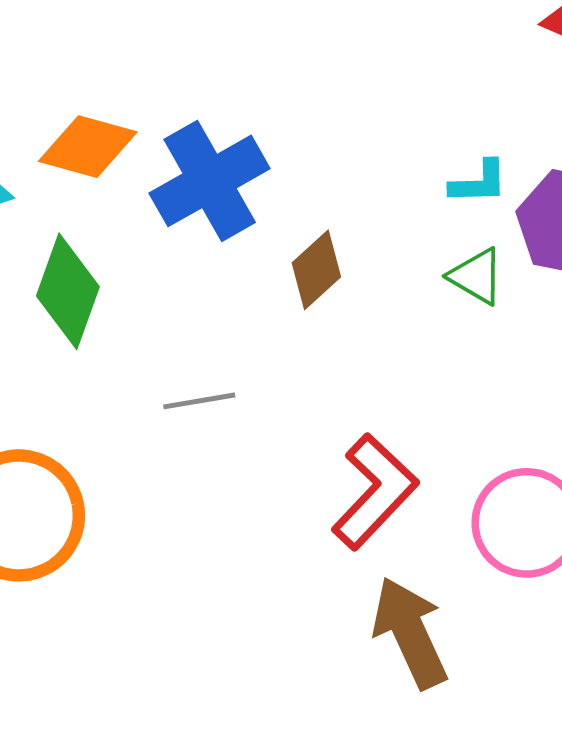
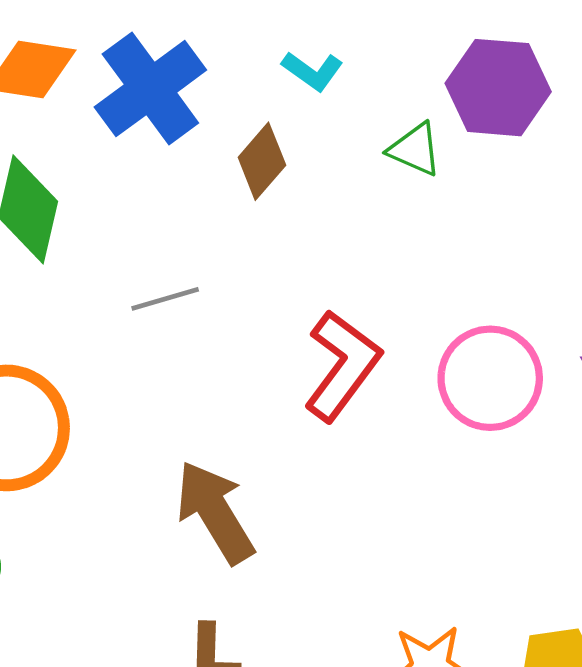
cyan L-shape: (479, 182) -> (312, 71), moved, turned 44
brown arrow: (410, 633) -> (215, 512), moved

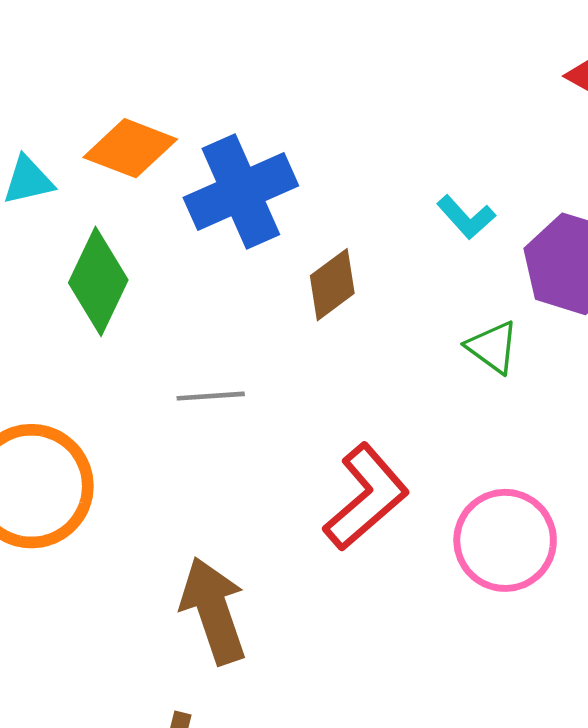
cyan L-shape: (312, 71) -> (466, 217), moved
green triangle: (415, 149) -> (492, 347), moved

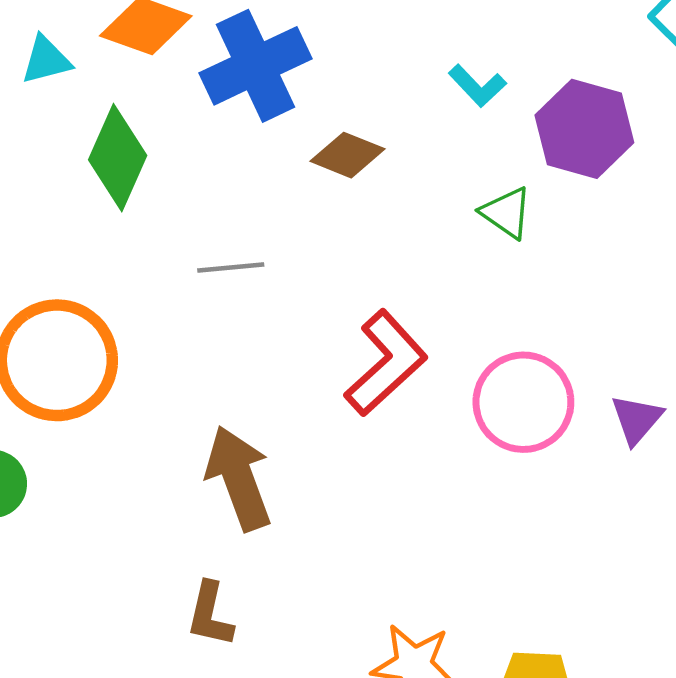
brown diamond: (332, 285) -> (347, 155), turned 60

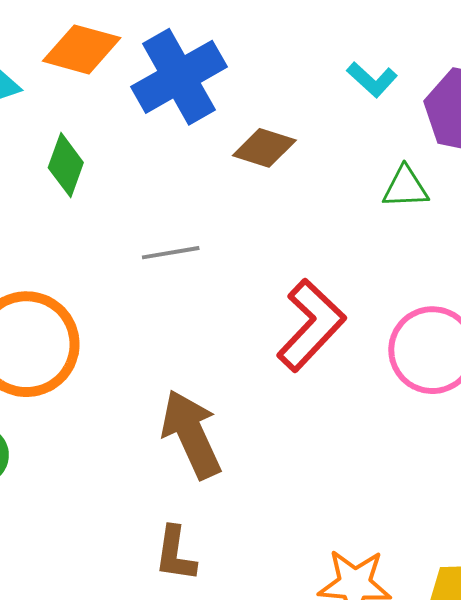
green diamond: (118, 158) -> (66, 165), size x0.7
green triangle: (506, 213) -> (405, 187), turned -33

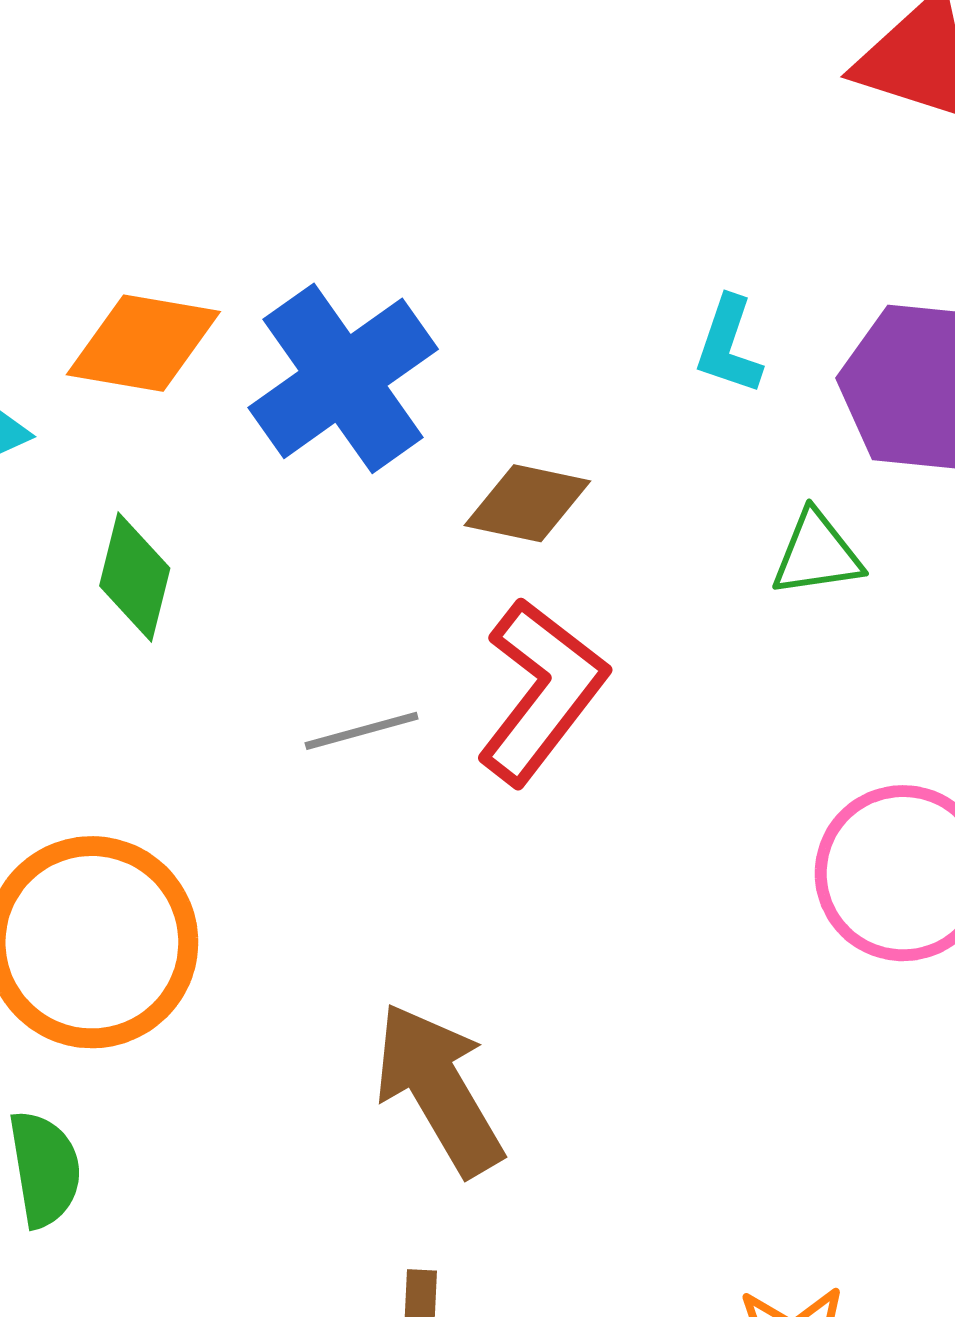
cyan L-shape: (372, 80) -> (729, 345), turned 72
red L-shape: (311, 325) -> (542, 691), moved

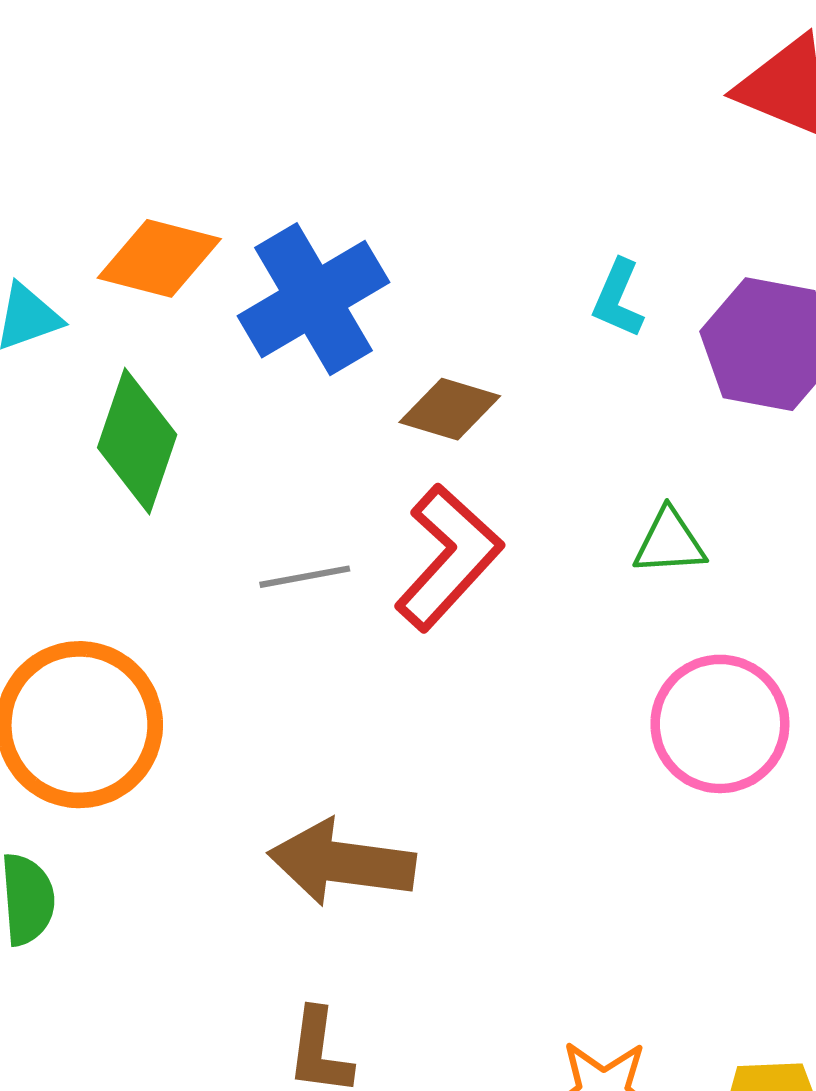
green triangle: (817, 554) -> (669, 542), moved
green diamond: (135, 577) -> (137, 441), size x1.4
brown arrow: (439, 1089) -> (342, 863), turned -57

